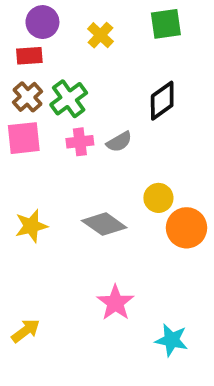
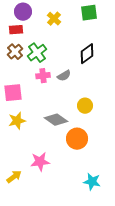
pink square: (24, 138) -> (13, 93), moved
orange circle: (187, 228) -> (77, 139), moved
pink star: (115, 303) -> (40, 162), moved, turned 30

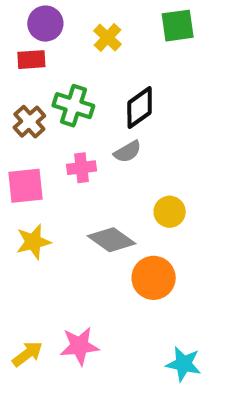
brown cross: (15, 52) -> (29, 122), moved
green cross: (37, 53) -> (73, 106), turned -36
black diamond: (87, 54) -> (140, 108), moved
pink cross: (43, 76) -> (81, 168), moved
pink star: (40, 162) -> (79, 346), moved

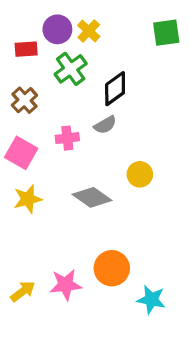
purple circle: (45, 24) -> (57, 29), moved
green square: (178, 26) -> (166, 33), moved
green cross: (73, 106) -> (71, 69), moved, turned 36
pink square: (25, 186) -> (21, 153), turned 36
orange circle: (154, 278) -> (112, 268), moved

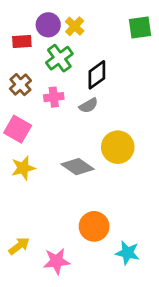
pink cross: (67, 138) -> (54, 97), moved
yellow circle: (140, 174) -> (118, 147), size x1.5
pink star: (66, 285) -> (57, 261), moved

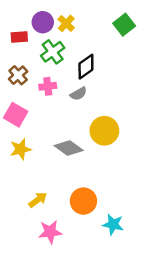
green square: (140, 28) -> (124, 25), turned -30
yellow arrow: (19, 246) -> (38, 200), moved

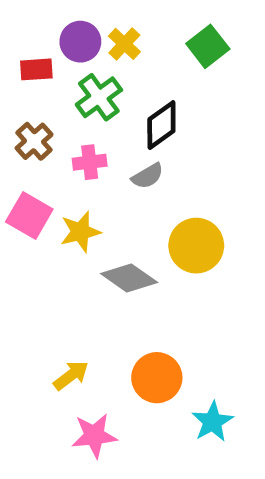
green square: (124, 25) -> (208, 46), moved
yellow star: (21, 149) -> (80, 232), moved
cyan star: (113, 224) -> (212, 422), turned 30

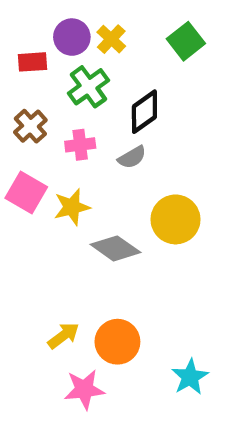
orange circle: (157, 378) -> (117, 342), moved

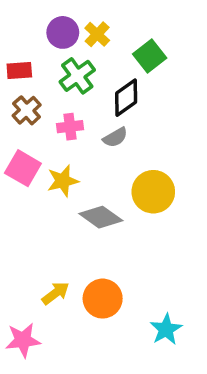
green square: (186, 41) -> (150, 56), moved
red rectangle: (32, 62) -> (19, 70), moved
pink star: (84, 389) -> (23, 340), moved

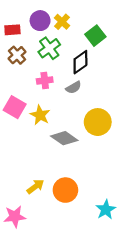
red rectangle: (19, 70) -> (12, 30), moved
brown cross: (27, 110) -> (17, 55), moved
yellow star: (63, 181) -> (40, 115), turned -30

